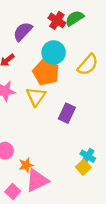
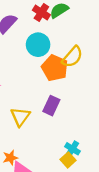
orange pentagon: (46, 72) -> (55, 68), moved
yellow triangle: (36, 97) -> (20, 117), moved

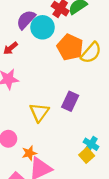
cyan circle: (38, 45) -> (42, 27), moved
orange pentagon: (55, 68) -> (70, 47), moved

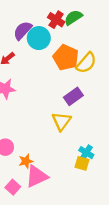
purple rectangle: (70, 101) -> (73, 96), moved, turned 30
yellow triangle: (39, 112) -> (61, 121), moved
yellow square: (87, 155) -> (82, 163), turned -32

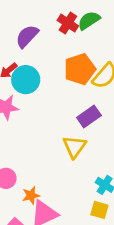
cyan circle: (39, 38) -> (26, 80), moved
orange pentagon: (66, 57) -> (80, 69), turned 30
yellow square: (82, 163) -> (99, 210), moved

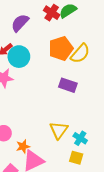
purple rectangle: (89, 116) -> (68, 85), turned 54
yellow triangle: (74, 147) -> (59, 130), moved

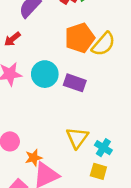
cyan circle: (19, 57) -> (45, 74), moved
purple rectangle: (68, 85) -> (75, 83), moved

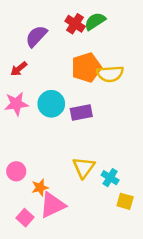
yellow semicircle: (103, 44) -> (110, 74), turned 45
purple rectangle: (75, 83) -> (81, 113), turned -30
yellow square: (98, 171) -> (125, 201), moved

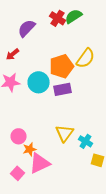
orange pentagon: (86, 68) -> (62, 66), moved
yellow semicircle: (110, 74) -> (86, 58), turned -50
pink circle: (16, 171) -> (18, 136), moved

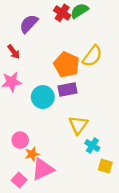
red arrow: (12, 54) -> (14, 52), turned -88
orange pentagon: (62, 66) -> (66, 65), turned -30
cyan circle: (38, 82) -> (43, 97), moved
yellow triangle: (64, 133) -> (78, 125), moved

